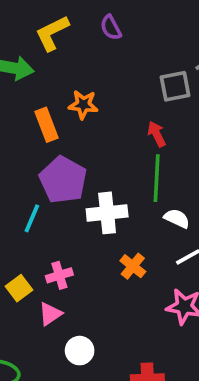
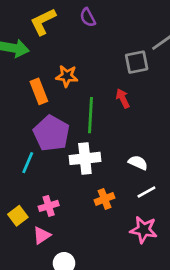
green line: (157, 178) -> (91, 115), moved
orange cross: (133, 266) -> (105, 199), turned 30

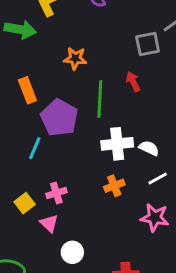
orange rectangle: (39, 91) -> (27, 90), moved
white cross: (85, 158) -> (117, 144), moved
pink triangle: (42, 235) -> (49, 223), turned -42

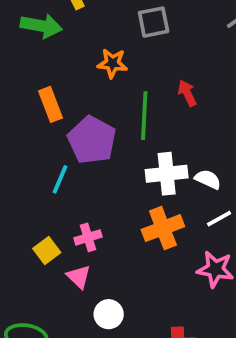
gray square: (148, 44) -> (154, 22), moved
orange cross: (114, 186) -> (163, 228), size x1.5

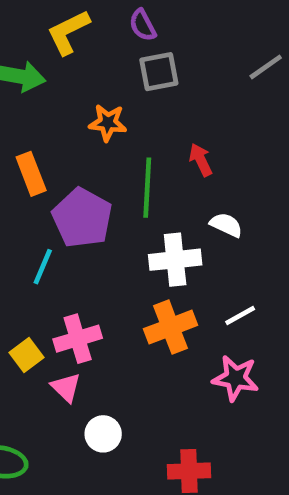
white semicircle: (208, 179) -> (226, 225), moved
pink cross: (88, 237) -> (78, 339), size x1.4

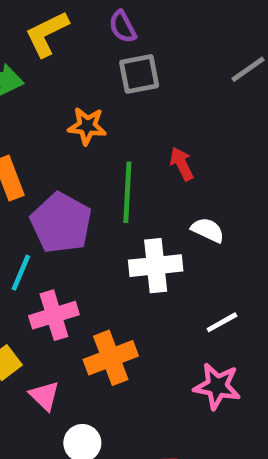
orange cross: (170, 327) -> (111, 358), moved
pink cross: (78, 339) -> (54, 315), moved

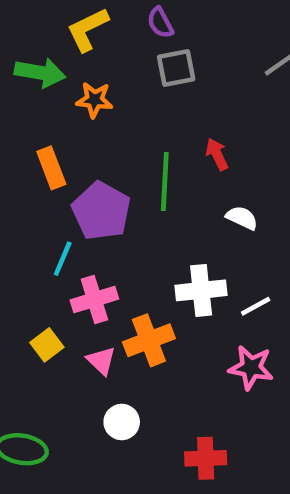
orange star: (87, 126) -> (94, 100), moved
white cross: (156, 266) -> (201, 290), moved
pink triangle: (44, 396) -> (101, 361), moved

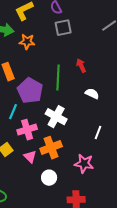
white cross: (201, 290) -> (56, 117), moved, turned 35
white line: (256, 306) -> (98, 133), turned -40
pink star: (251, 368) -> (84, 164), moved
white circle: (122, 422) -> (49, 178), moved

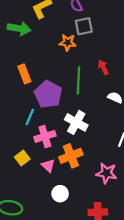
orange star: (27, 42) -> (68, 42), moved
white circle: (49, 178) -> (60, 194), moved

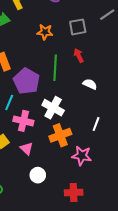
gray square: (84, 26) -> (78, 27), moved
pink cross: (45, 136) -> (23, 121), turned 30
orange cross: (71, 156) -> (60, 135), moved

